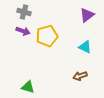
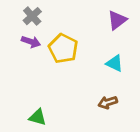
gray cross: (24, 12) -> (32, 16), turned 32
yellow pentagon: (47, 36) -> (63, 48), turned -30

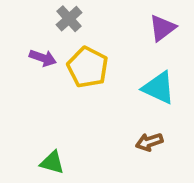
gray cross: (32, 16) -> (69, 19), moved
cyan triangle: (114, 63) -> (159, 88), size x1.4

